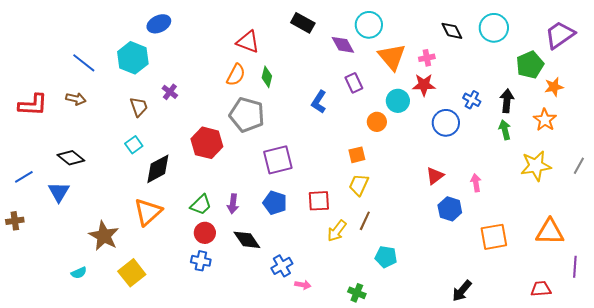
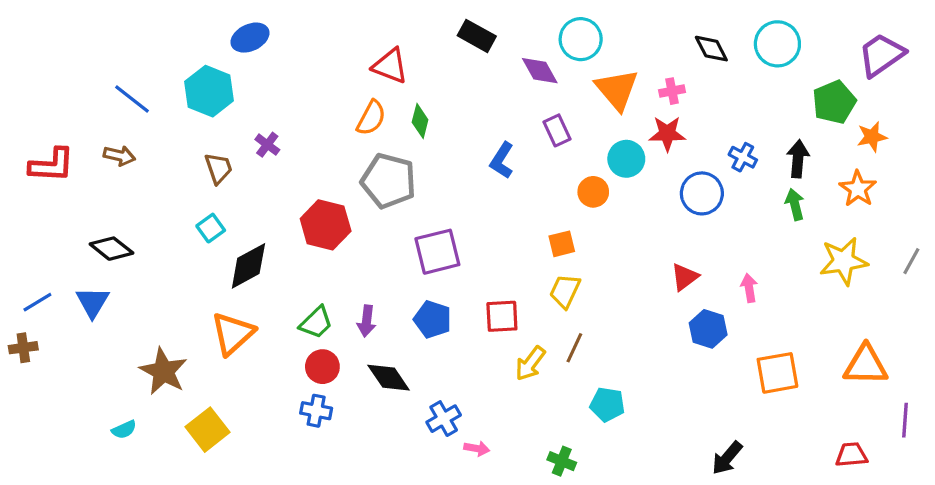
blue line: (24, 177) -> (37, 302), moved

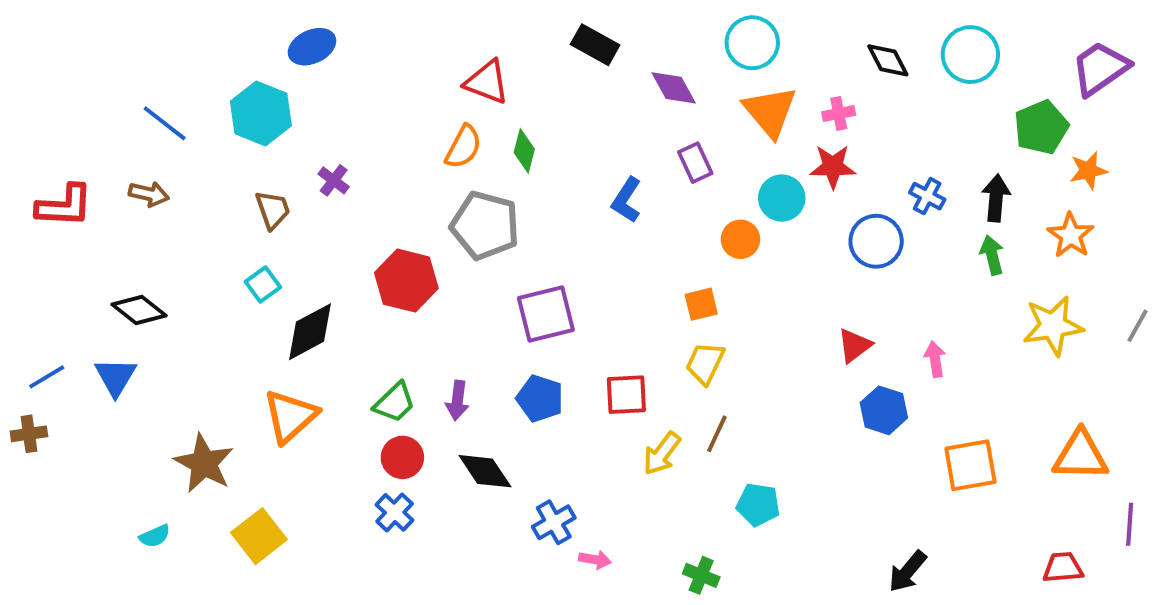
cyan circle: (581, 39) -> (752, 43), moved
blue cross: (316, 411) -> (395, 512), turned 32

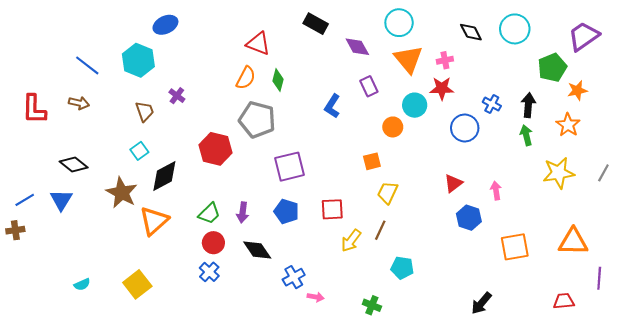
red L-shape: (64, 206) -> (34, 109), turned 88
yellow trapezoid: (705, 363) -> (388, 193), moved
brown star: (204, 463) -> (122, 193), moved

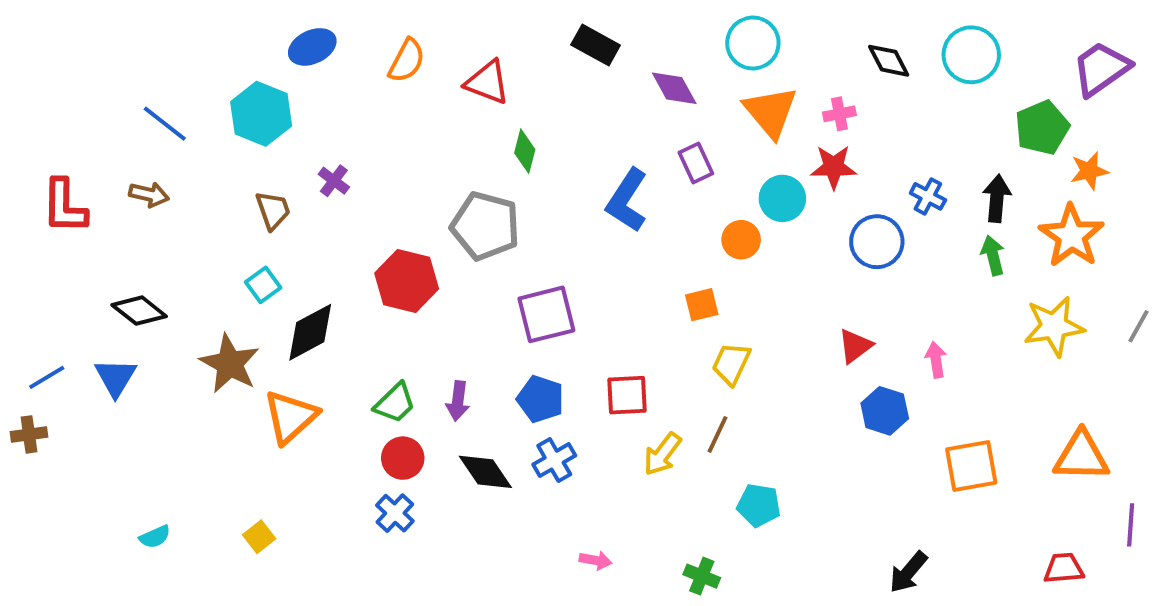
orange semicircle: (246, 78) -> (407, 61), moved
blue L-shape: (332, 106) -> (627, 200), size x1.4
orange star: (568, 125) -> (1072, 236), size x1.4
blue cross: (294, 277) -> (554, 460), moved
yellow square: (137, 284) -> (259, 537), size x0.6

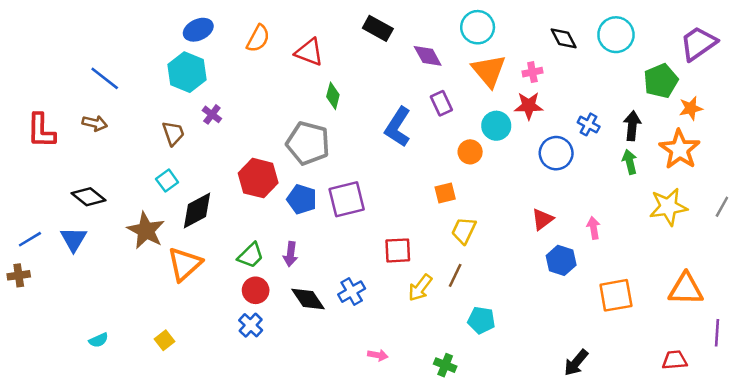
cyan hexagon: (261, 114) -> (187, 72), moved
blue pentagon: (540, 399) -> (302, 199), moved

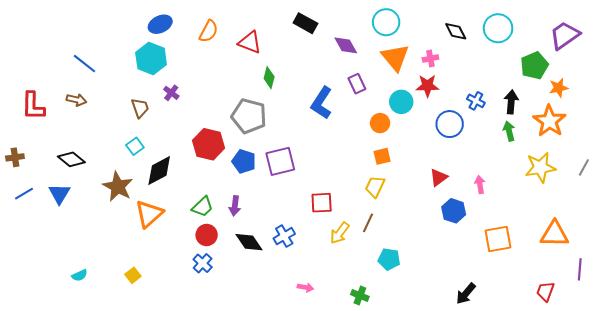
orange square: (445, 193) -> (382, 156), moved
brown cross: (19, 275) -> (15, 157), moved
red trapezoid: (675, 360) -> (545, 291), turned -65

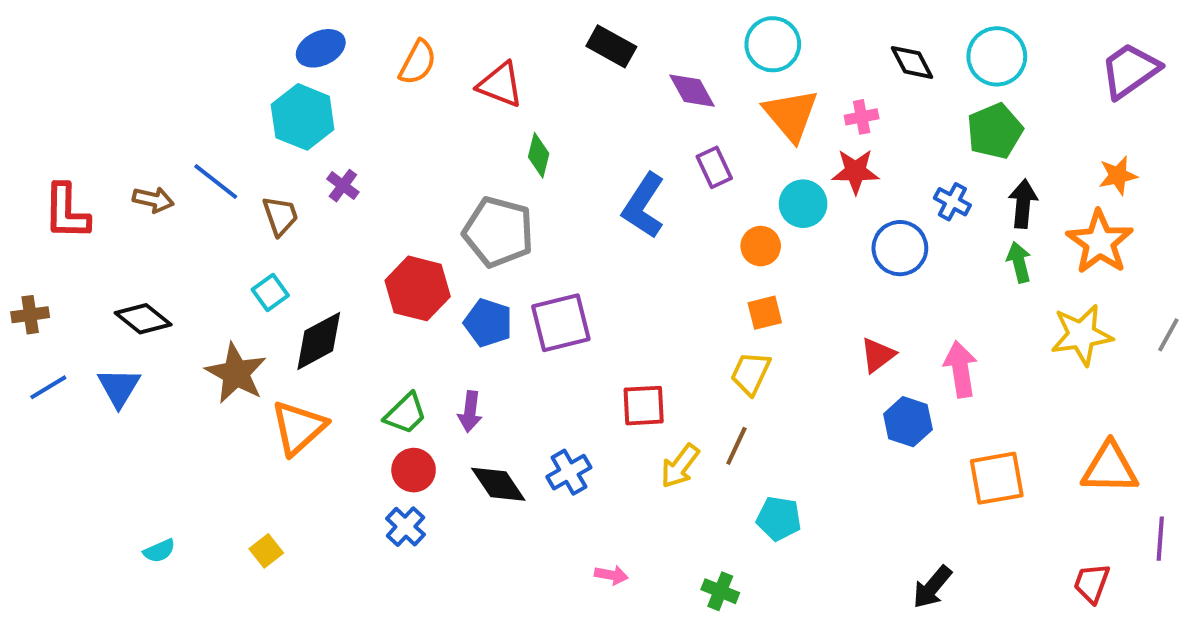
blue line: (85, 64) -> (216, 181), moved
green pentagon: (534, 66) -> (995, 131), moved
pink arrow: (480, 185) -> (960, 369), size x1.5

